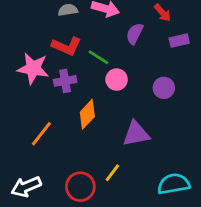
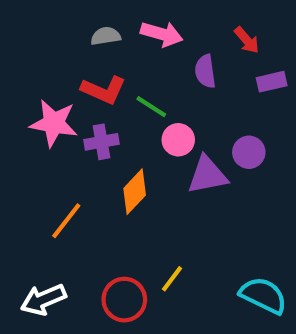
purple semicircle: (135, 34) -> (205, 71), turned -35
purple triangle: (136, 134) -> (207, 175), moved
cyan semicircle: (174, 184) -> (263, 295), turned 36

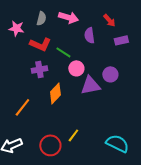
gray semicircle: (106, 36) -> (41, 18), turned 112
pink star: (54, 123) -> (16, 28), moved, size x0.7

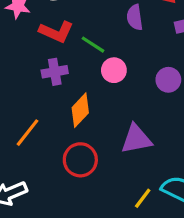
purple triangle: (90, 85) -> (136, 139), moved
yellow line: (73, 135) -> (143, 198), moved
red circle: (50, 145) -> (80, 160), moved

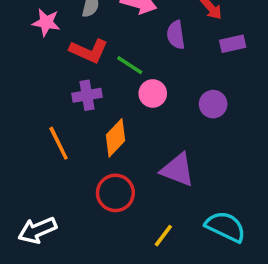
orange line: (27, 133) -> (59, 143), moved, turned -64
purple triangle: (136, 139) -> (178, 170), turned 32
yellow line: (143, 198) -> (163, 236), moved

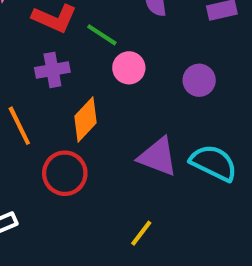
red circle: (115, 193) -> (65, 173), moved
cyan semicircle: (226, 227) -> (214, 163), moved

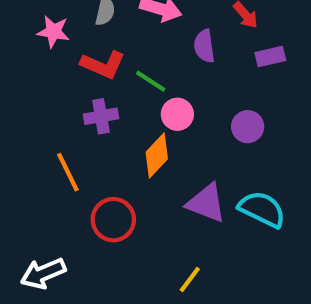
orange diamond: (85, 120) -> (157, 156), moved

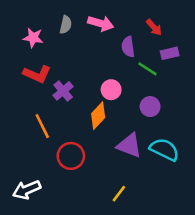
red L-shape: (103, 65) -> (37, 74), moved
green line: (151, 81) -> (147, 69), moved
purple cross: (101, 116) -> (63, 91), turned -30
purple circle: (248, 127) -> (150, 107), moved

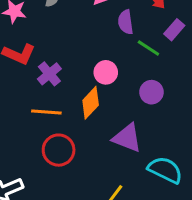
purple rectangle: (170, 53) -> (174, 30), turned -36
orange line: (42, 126) -> (46, 112), moved, turned -60
cyan semicircle: (164, 149) -> (165, 170), moved

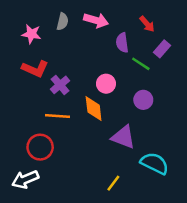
orange diamond: (91, 103) -> (94, 109), turned -50
red circle: (59, 150) -> (40, 147), moved

